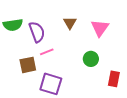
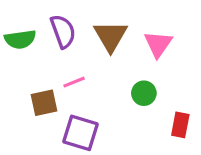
brown triangle: (70, 23) -> (111, 36), size x1.6
purple semicircle: (37, 32) -> (63, 31), moved

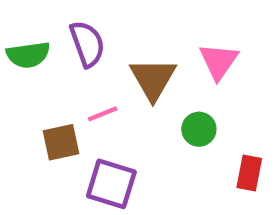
brown triangle: (111, 36) -> (153, 79), moved

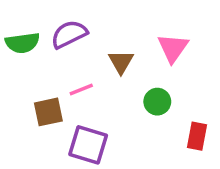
purple semicircle: (87, 44) -> (69, 34), turned -96
brown triangle: (153, 79) -> (121, 62), size x0.7

